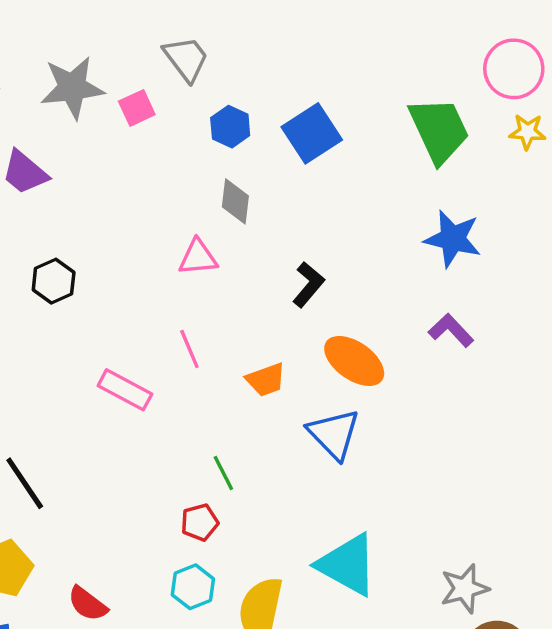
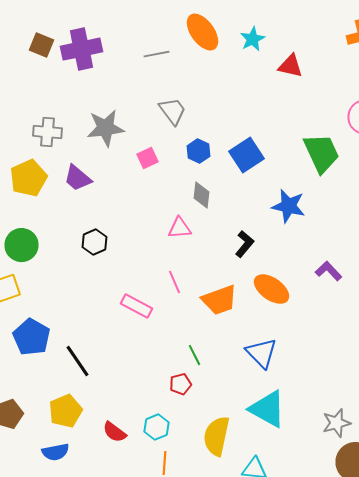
pink square: (137, 108) -> (148, 158), moved
blue star: (453, 239) -> (288, 206), moved
orange trapezoid: (266, 380) -> (220, 300), size x1.5
blue triangle: (334, 434) -> (262, 353), moved
cyan hexagon: (193, 587) -> (156, 427), moved

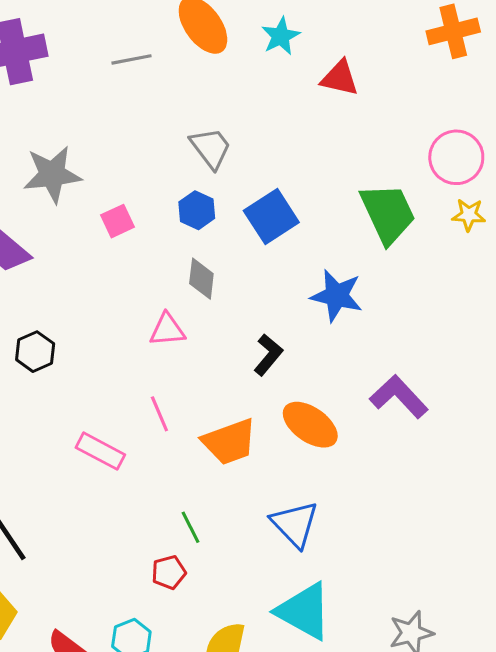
gray trapezoid: (172, 111) -> (211, 148), moved
purple L-shape: (328, 271) -> (399, 397), size x1.4

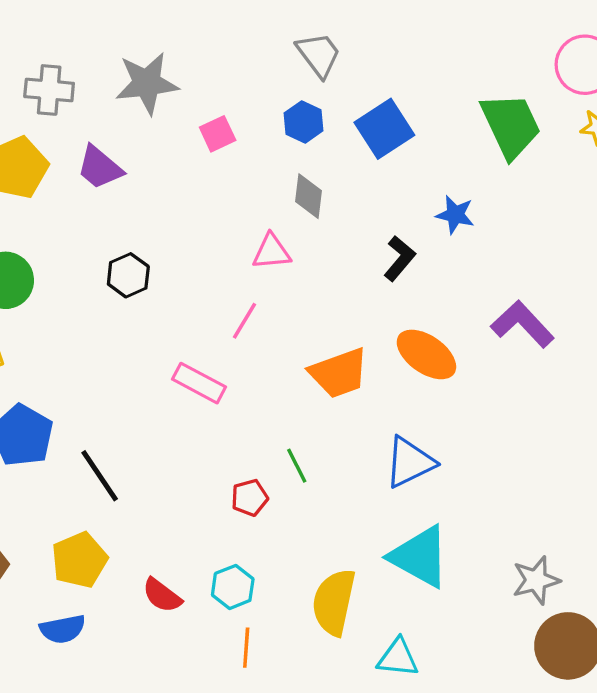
blue star: (337, 296) -> (455, 215), size x0.7
black L-shape: (268, 355) -> (400, 258), moved
pink line: (159, 414) -> (245, 321), moved, turned 54
blue triangle: (295, 524) -> (410, 462), turned 48
red pentagon: (169, 572) -> (250, 498), moved

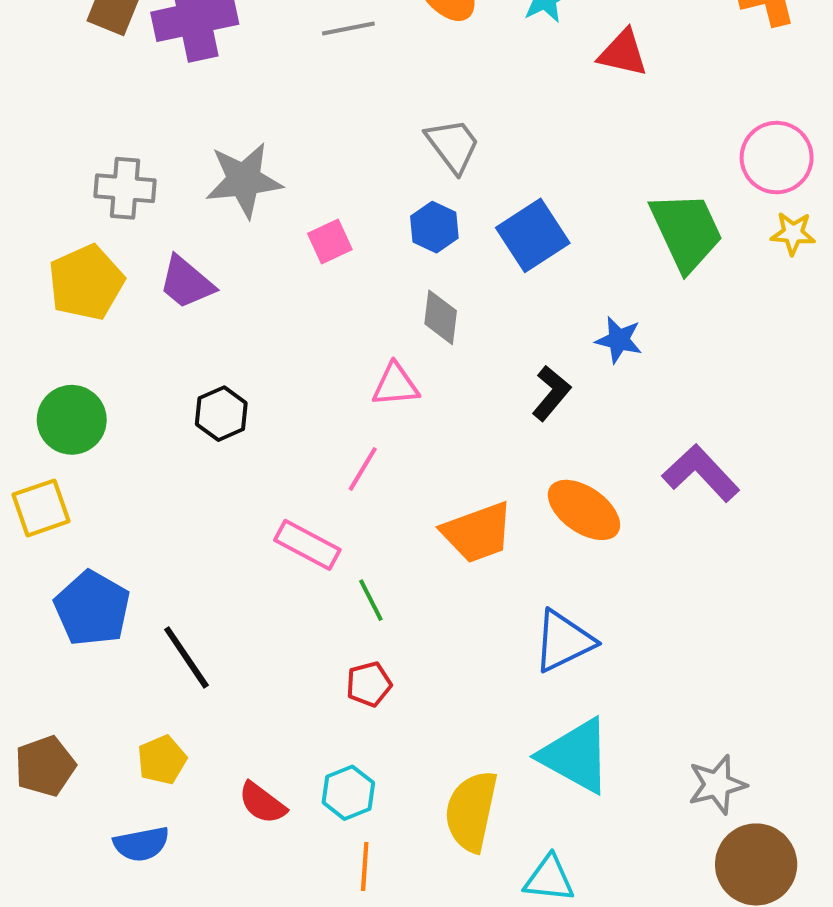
green line: (297, 466) -> (371, 600), moved
yellow pentagon: (79, 560) -> (162, 760), size x0.7

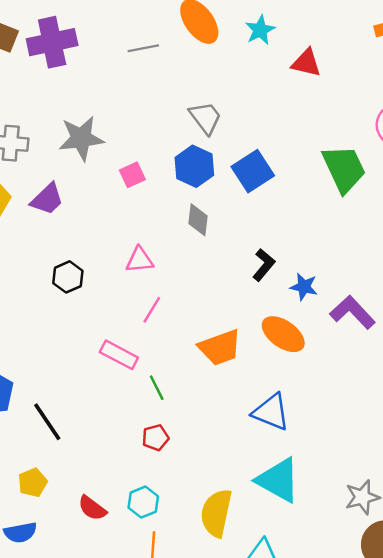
blue hexagon: (434, 227) -> (194, 166), size x1.4
purple trapezoid: (186, 283) -> (47, 199), turned -84
blue star: (619, 340) -> (304, 287), moved
pink triangle: (395, 385) -> (140, 260), moved
blue triangle: (563, 641) -> (271, 412), turned 48

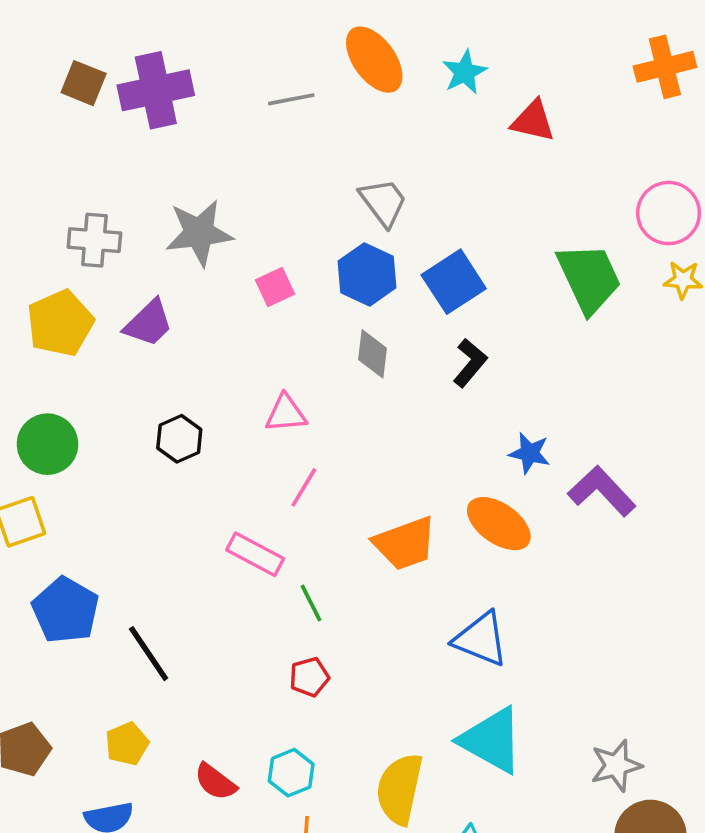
black L-shape: (264, 265) -> (470, 363), moved

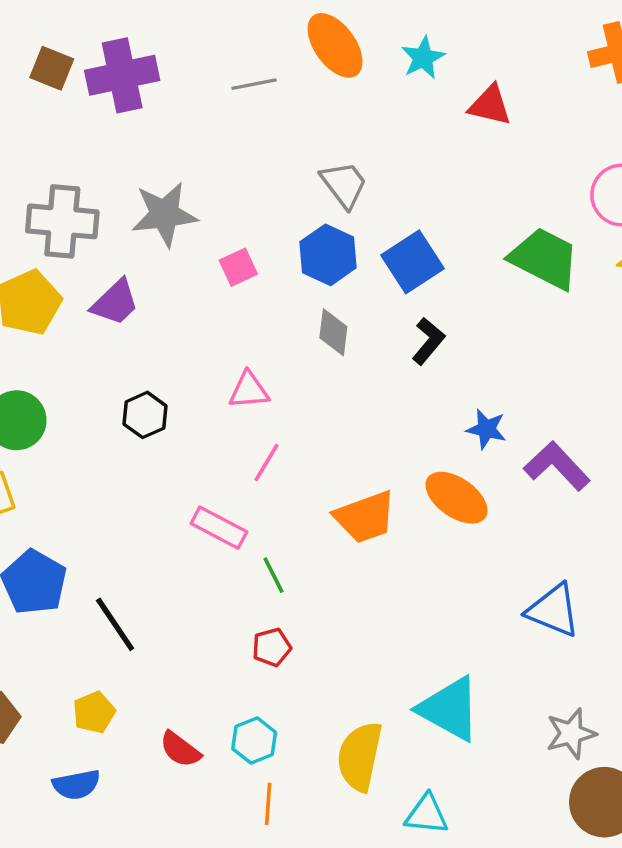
gray cross: (94, 240) -> (62, 221), size x1.4
green trapezoid: (589, 278) -> (545, 258), turned -38
blue triangle: (481, 639) -> (553, 610), moved

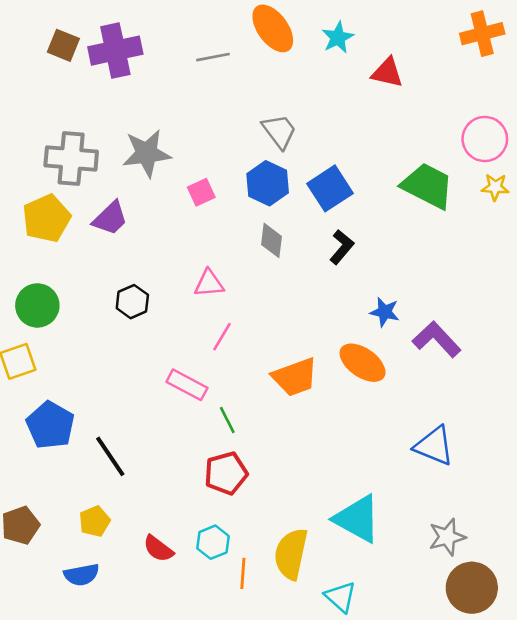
red pentagon: (272, 647) -> (226, 473), size x1.5
orange line: (268, 804) -> (243, 573), moved
cyan triangle: (427, 814) -> (340, 597), turned 36

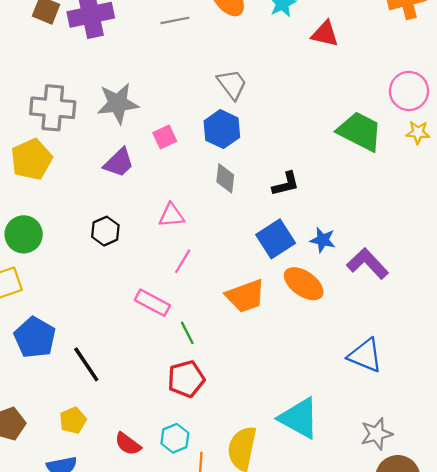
blue square: (330, 188) -> (276, 239), moved
purple trapezoid: (110, 218) -> (119, 163), moved
black L-shape: (342, 247) -> (286, 184), turned 36

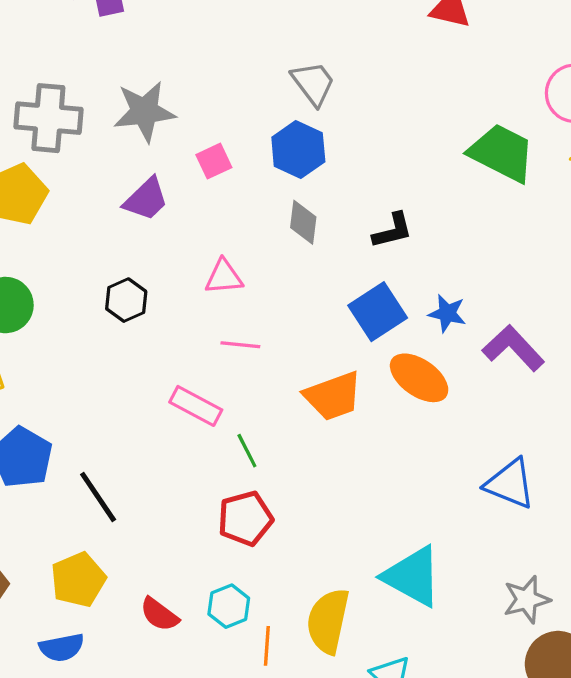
pink line: (183, 261) -> (240, 345), turned 65
yellow pentagon: (73, 420) -> (78, 580), size x1.4

